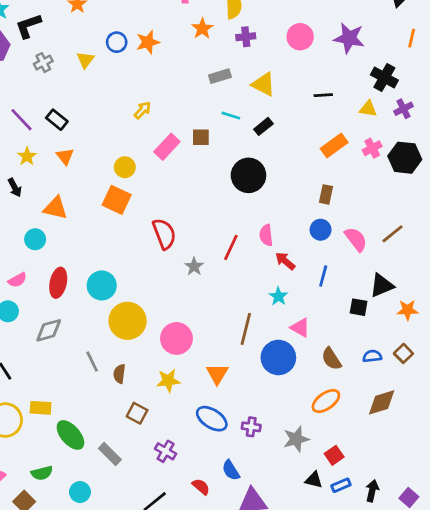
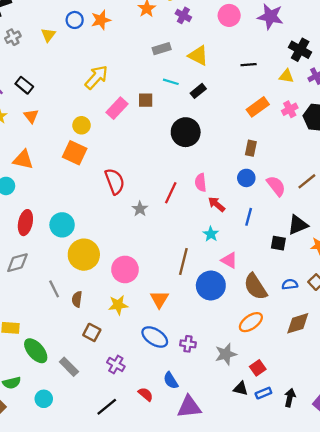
purple cross: (246, 37) -> (183, 15), turned 35
yellow arrow: (142, 110) -> (96, 77), size x1.6
brown semicircle: (331, 359) -> (255, 287), size x1.4

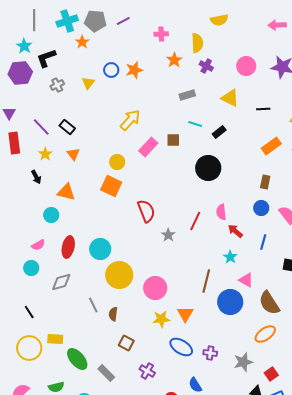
yellow triangle: (198, 55) -> (230, 98), moved
yellow star: (118, 305) -> (161, 319), moved

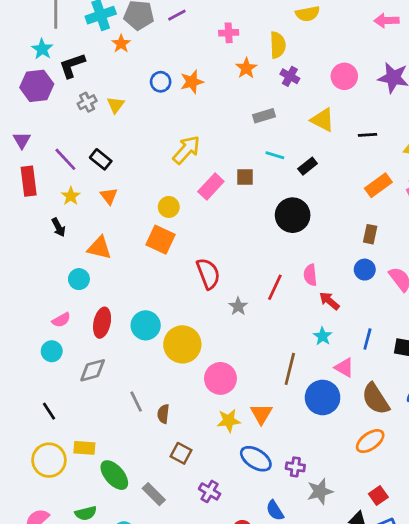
yellow triangle: (88, 83) -> (116, 105), moved
blue line: (263, 242) -> (367, 339), moved
yellow circle: (119, 275) -> (182, 344), moved
gray star: (243, 362) -> (320, 491), moved

